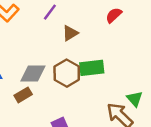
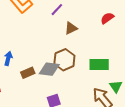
green rectangle: (92, 68) -> (99, 65), moved
gray diamond: (33, 74) -> (49, 69), moved

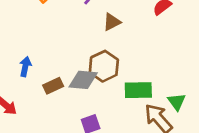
green rectangle: (99, 65) -> (138, 90), moved

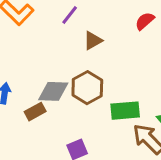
gray diamond: (83, 80) -> (53, 91), moved

